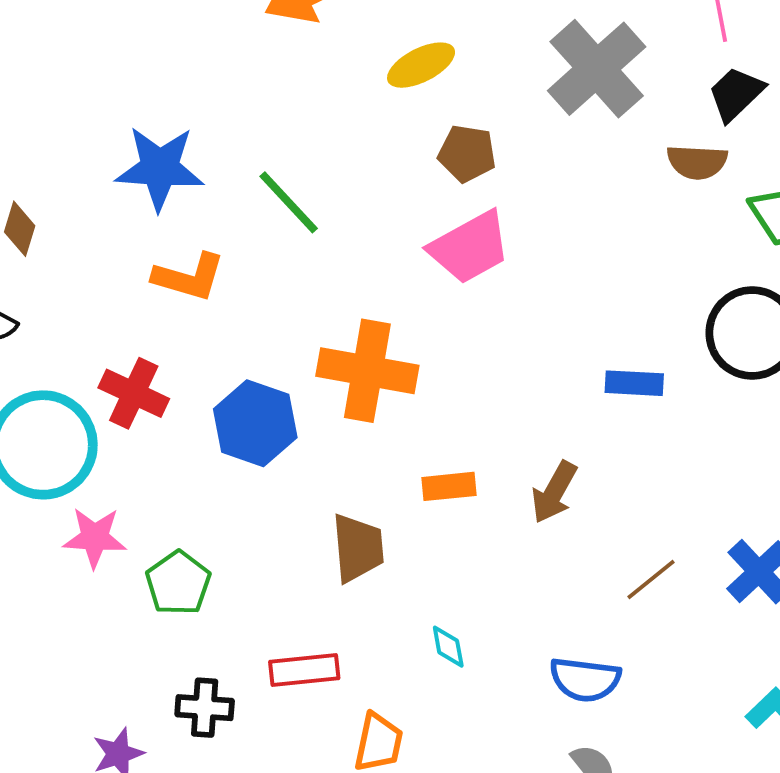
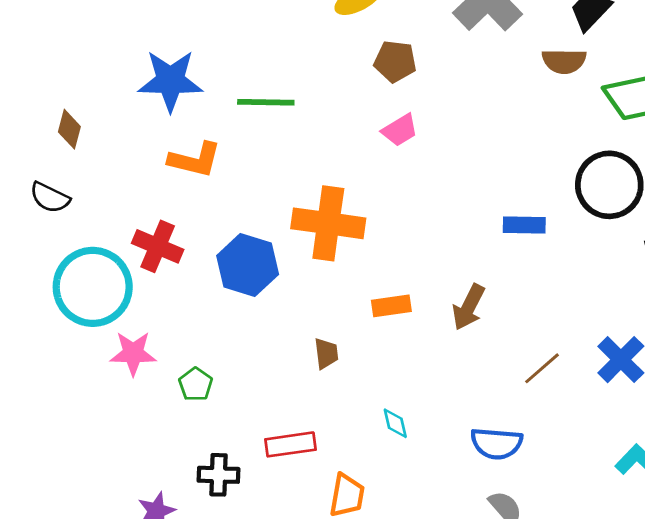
green line: (289, 202) -> (266, 102), turned -44
pink trapezoid: (470, 247) -> (400, 130), size x0.6
brown trapezoid: (358, 548) -> (326, 353), size x0.6
green pentagon: (178, 583) -> (196, 384), size x0.7

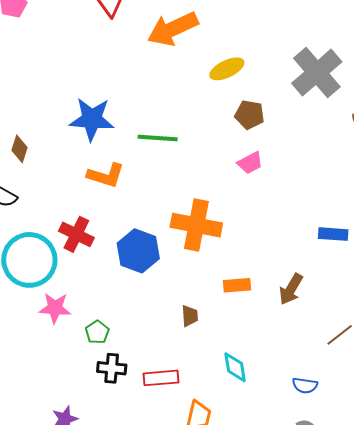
cyan diamond: (395, 423) -> (235, 367), size x1.4
blue semicircle: (496, 443) -> (305, 385), size x0.7
black cross: (218, 475) -> (112, 368), moved

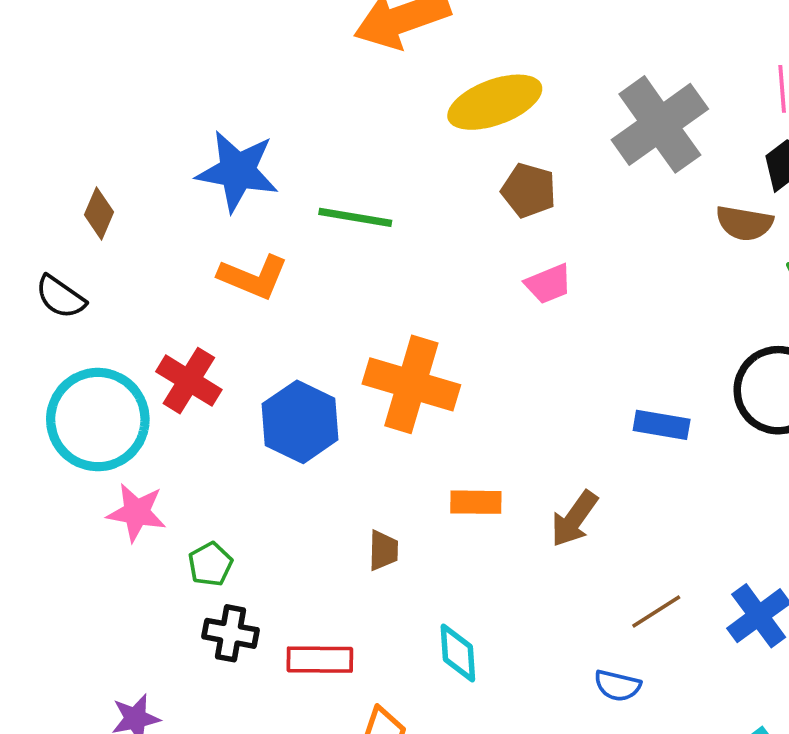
yellow ellipse: (227, 69) -> (495, 102), size x1.4
pink trapezoid: (250, 163) -> (548, 284), moved
blue semicircle: (305, 385) -> (617, 686), moved

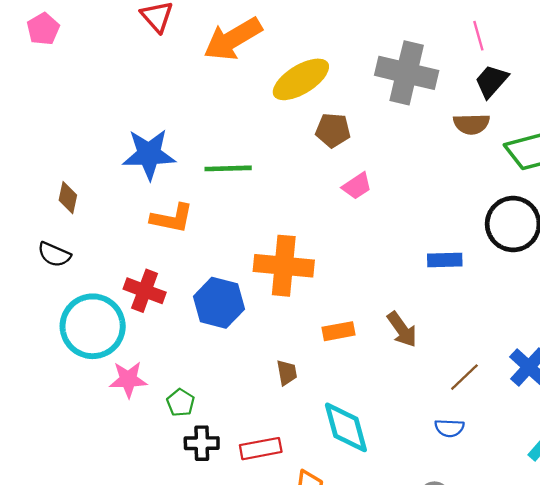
gray cross: (660, 124) -> (407, 73), turned -30
brown arrow: (574, 519) -> (402, 329), turned -60
cyan diamond: (458, 653) -> (346, 427), size x1.5

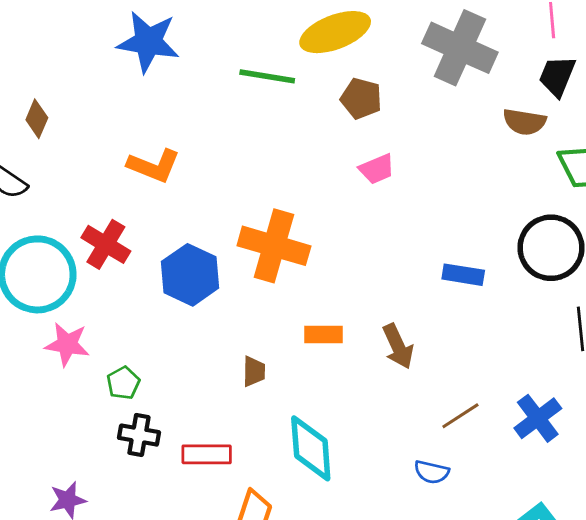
black trapezoid: (491, 81) -> (557, 76), turned -30
blue star: (149, 154) -> (148, 42), moved
green line: (228, 168) -> (267, 76), moved

